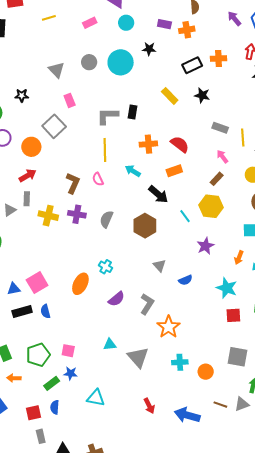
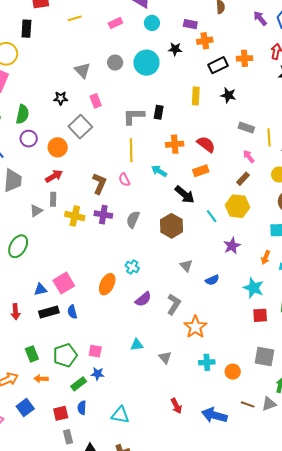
orange cross: (187, 30) -> (205, 41), moved
black star: (22, 95) -> (61, 98), moved
yellow rectangle: (170, 96) -> (196, 96), turned 48
gray triangle: (138, 357) -> (165, 357), size x0.6
cyan triangle: (96, 398) -> (120, 415), moved

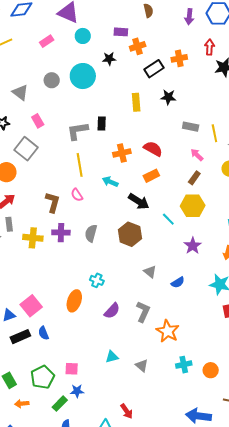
purple arrow: (260, 18) -> (189, 17), turned -126
red arrow: (176, 406) -> (127, 411), moved

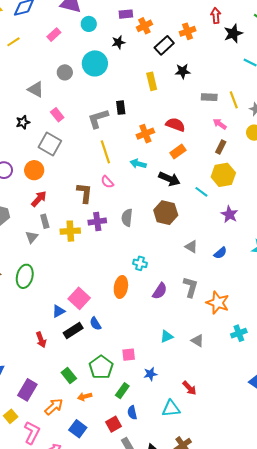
blue star: (77, 391) -> (150, 374), moved

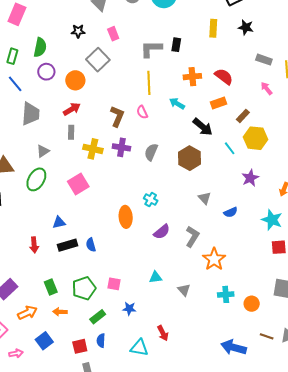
brown rectangle: (221, 147) -> (243, 116), moved
gray triangle: (32, 237) -> (43, 151), moved
orange ellipse: (121, 287) -> (126, 217), turned -30
pink square: (79, 298) -> (78, 184), moved

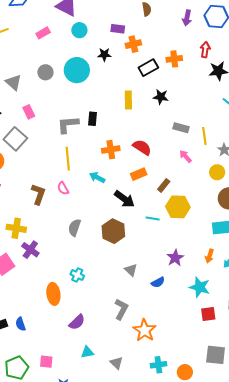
purple cross: (121, 147) -> (30, 250), moved, turned 30
cyan line: (230, 148) -> (153, 219), turned -40
purple star: (250, 178) -> (175, 258), moved
purple semicircle: (162, 232) -> (77, 322), moved

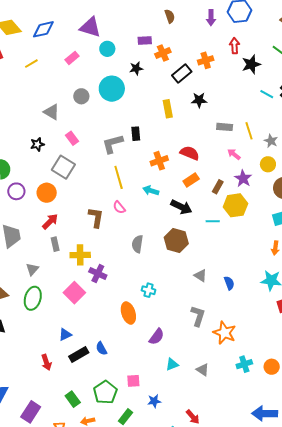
purple star: (175, 258) -> (243, 178), moved
blue semicircle: (158, 282) -> (229, 283), turned -72

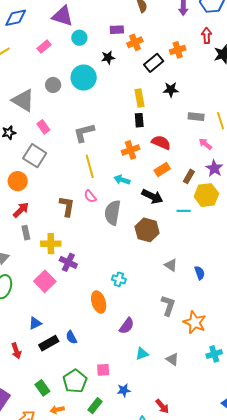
gray triangle: (52, 112) -> (23, 100), size x1.4
black rectangle: (136, 134) -> (139, 120), moved
gray semicircle: (137, 244) -> (113, 213), moved, size x1.4

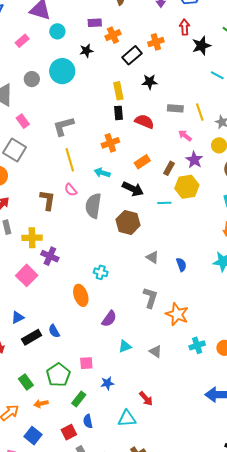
red semicircle: (161, 143) -> (144, 121), moved

